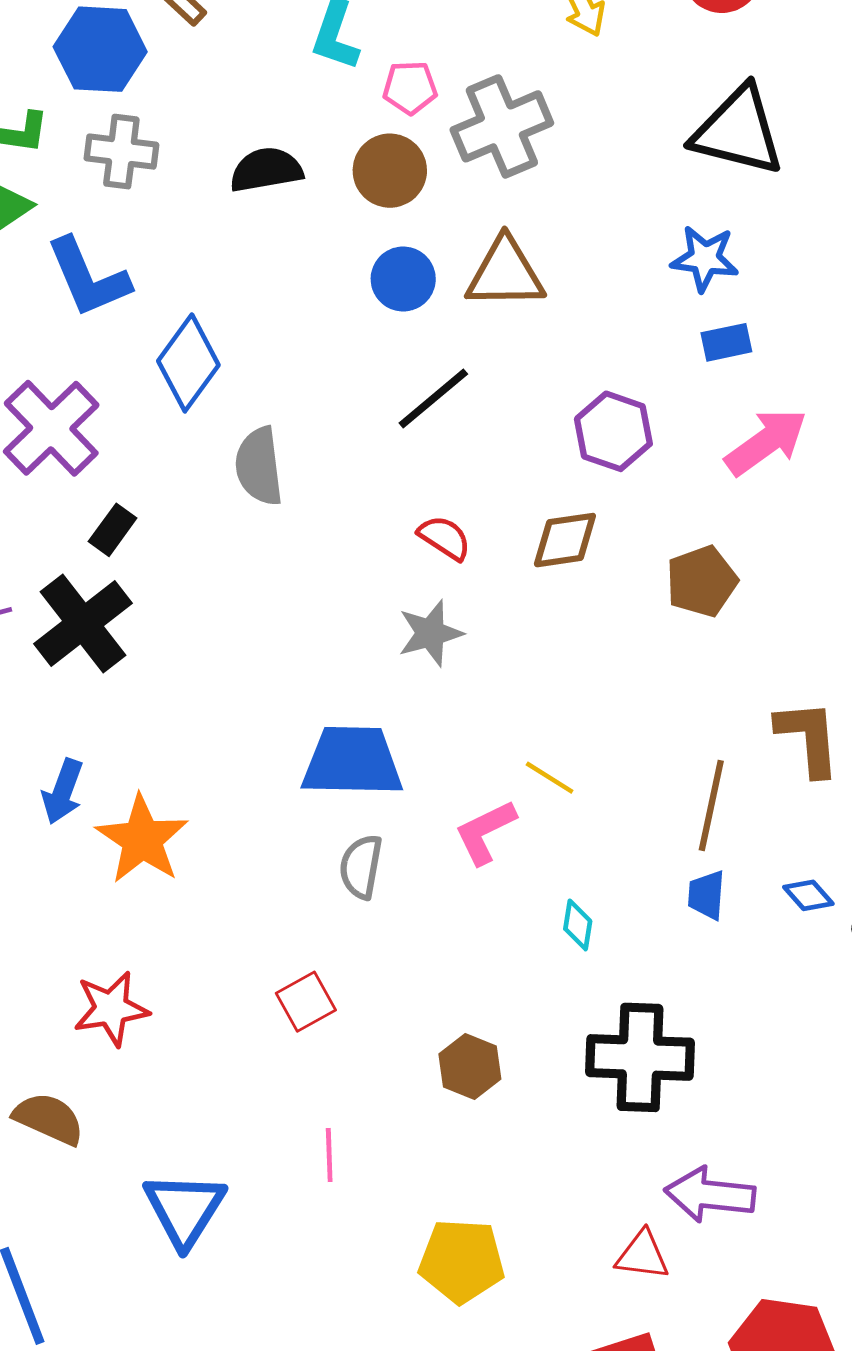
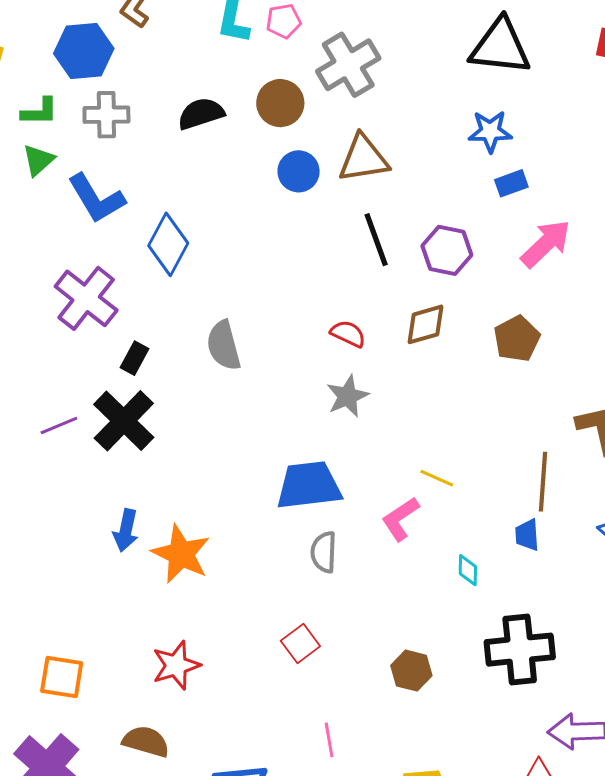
pink pentagon: (410, 88) -> (284, 21), moved
black line: (433, 399) -> (376, 240), moved, turned -62
gray semicircle: (259, 466) -> (224, 345), moved
blue trapezoid: (706, 895) -> (527, 535), moved

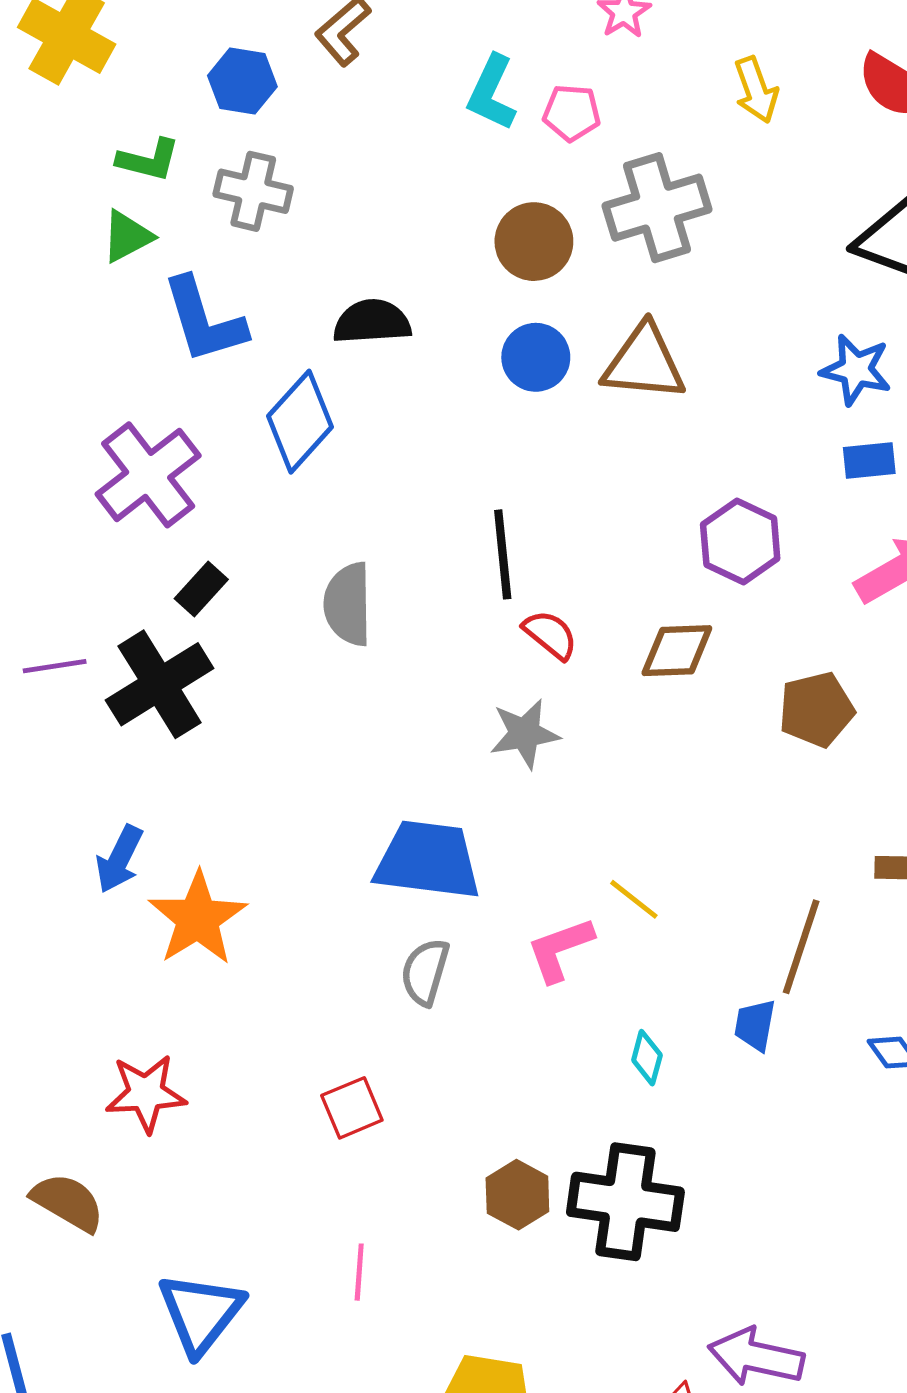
blue hexagon: (84, 51) -> (242, 81), size x0.7
black semicircle: (201, 114) -> (372, 322), moved
black line: (376, 240) -> (503, 554), moved
black cross: (520, 650) -> (625, 1202), moved

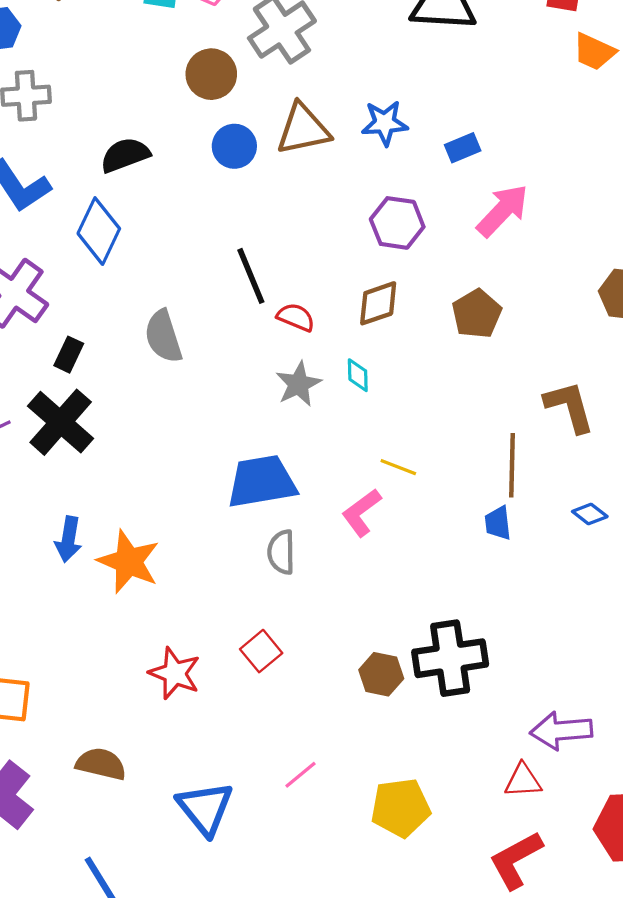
blue star: (856, 370) -> (385, 123), moved
cyan diamond: (647, 1058) -> (358, 375), moved
red star: (146, 1093) -> (175, 673), moved, turned -30
pink line: (359, 1272) -> (300, 775), moved, turned 63

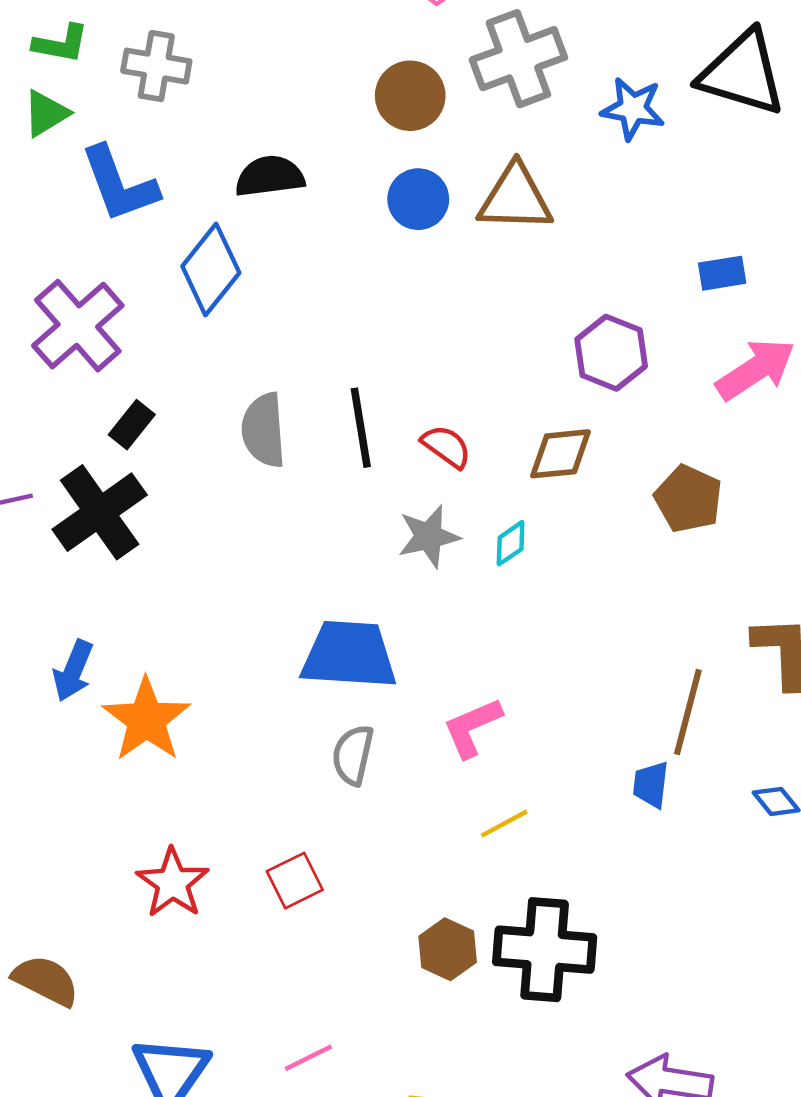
blue star: (385, 123) -> (633, 109), moved
black line: (251, 276) -> (361, 428), moved
brown pentagon: (477, 314) -> (688, 499), turned -30
cyan diamond: (358, 375) -> (511, 543), turned 44
yellow line: (398, 467) -> (504, 824), moved, turned -63

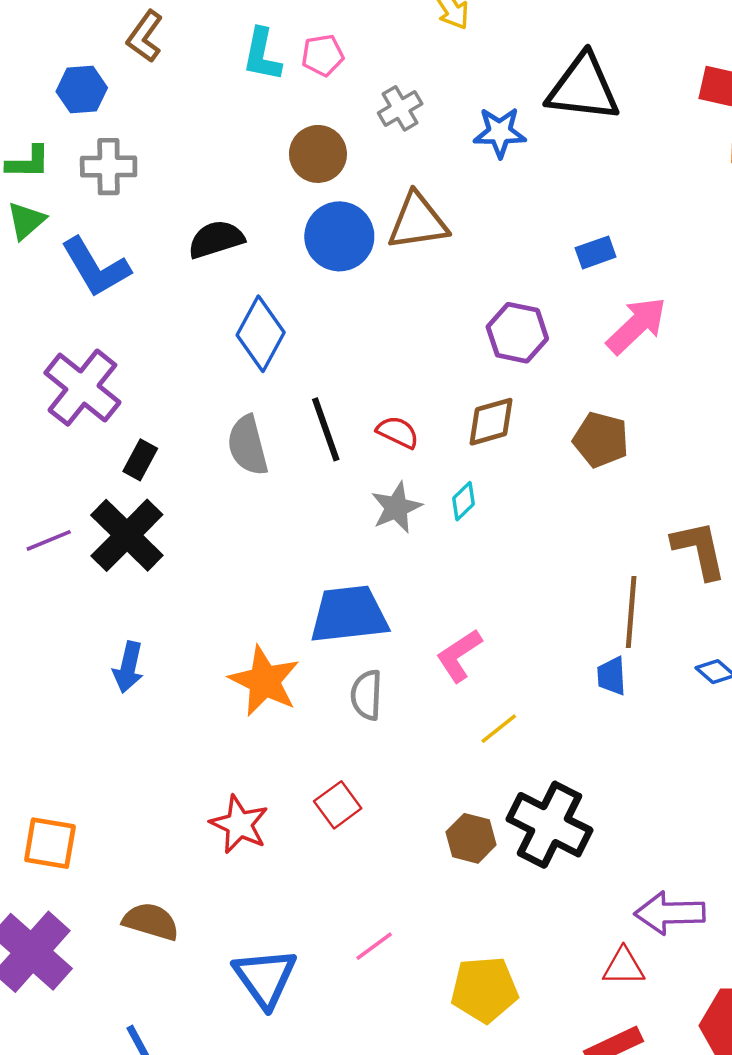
gray cross: (518, 59) -> (400, 108), size x0.6
blue circle: (418, 199) -> (339, 236), size x1.4
blue diamond: (211, 270) -> (261, 334), moved
orange star: (146, 720) -> (264, 681), moved
black cross: (545, 950) -> (550, 825), turned 32

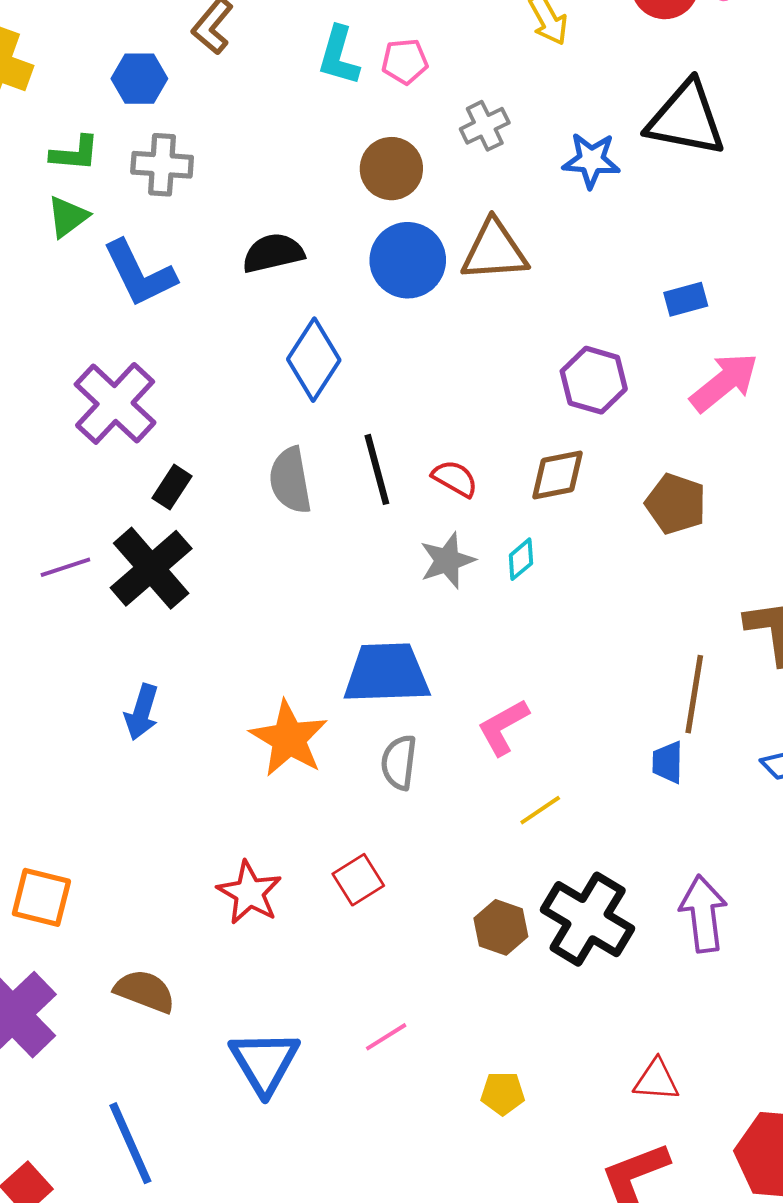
purple arrow: (670, 913) -> (703, 914), moved, turned 80
yellow pentagon: (484, 990) -> (503, 1093), size x0.6

